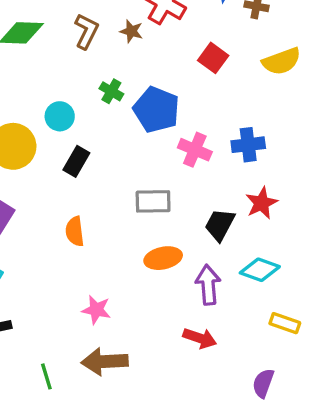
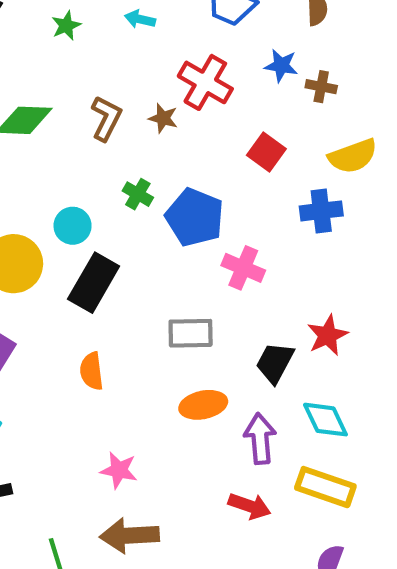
blue cross: (248, 145) -> (321, 211), moved
black rectangle: (76, 161) -> (94, 283), size x1.5
cyan diamond: (260, 270) -> (325, 420), turned 45
yellow rectangle: (285, 323) -> (325, 487), moved, size x1.5

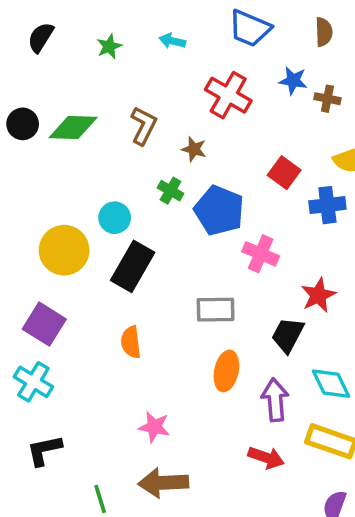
brown star: (163, 118) -> (194, 149), moved
red square: (266, 152) -> (284, 173), moved
red star: (328, 335) -> (318, 295), moved
orange ellipse: (203, 405) -> (226, 371), turned -66

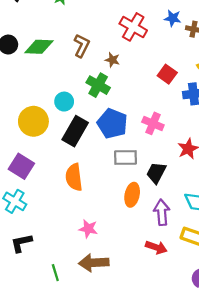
green cross: (171, 191) -> (98, 85), size x1.5
blue pentagon: (219, 210) -> (112, 123), moved
black trapezoid: (288, 335) -> (156, 173), moved
orange semicircle: (131, 342) -> (74, 177), size x1.4

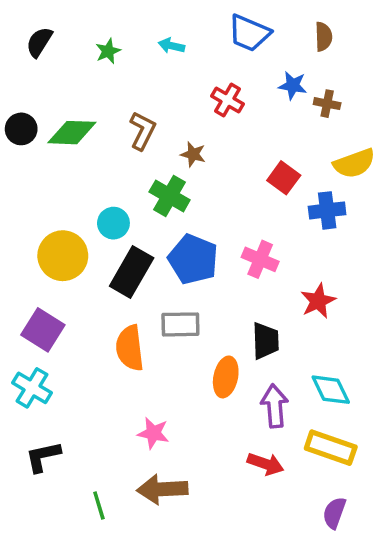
red cross: (133, 27) -> (228, 100), size x0.7
gray rectangle: (126, 157) -> (180, 324), moved
black trapezoid: (156, 173) -> (266, 341), turned 150

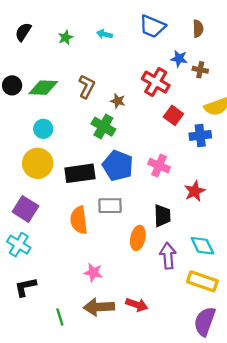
red cross: (228, 100) -> (156, 82), moved, size x1.4
cyan circle: (113, 223) -> (43, 129), moved
black rectangle: (132, 272) -> (80, 173), turned 52
red arrow: (266, 464) -> (137, 305), moved
purple semicircle: (334, 513) -> (205, 321), size x1.5

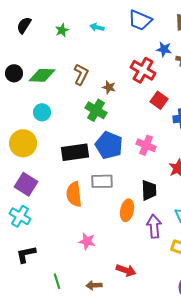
yellow circle: (38, 163) -> (23, 143), moved
brown arrow: (99, 307) -> (94, 285), moved, size x0.6

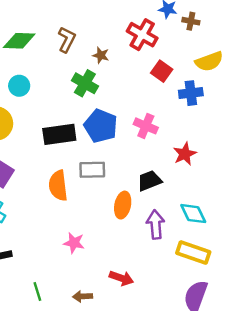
black trapezoid: (149, 190) -> (149, 181), turned -110

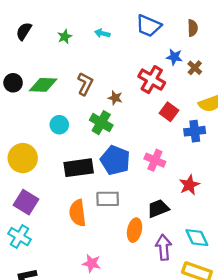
brown cross: (191, 21) -> (195, 68), turned 32
cyan circle: (19, 86) -> (59, 125), moved

